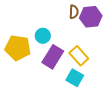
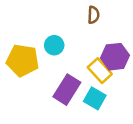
purple hexagon: (91, 17) -> (115, 57), moved
purple rectangle: (53, 57) -> (67, 90), moved

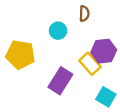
cyan circle: (54, 45) -> (58, 31), moved
cyan square: (95, 98) -> (106, 97), moved

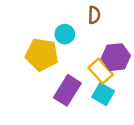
yellow pentagon: (20, 55) -> (42, 55), moved
cyan square: (106, 97) -> (103, 94), moved

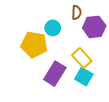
purple hexagon: (116, 57) -> (94, 27), moved

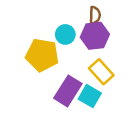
purple hexagon: (94, 27) -> (95, 36), moved
cyan square: (84, 77) -> (90, 96), moved

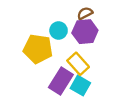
brown semicircle: (95, 15) -> (85, 13), turned -119
yellow rectangle: (101, 72) -> (78, 64), moved

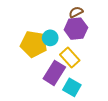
cyan circle: (59, 30) -> (50, 38), moved
cyan square: (80, 86) -> (72, 87), moved

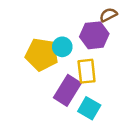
brown semicircle: (76, 12) -> (108, 15), moved
yellow rectangle: (70, 57) -> (87, 71), turned 36

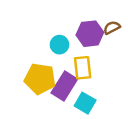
brown semicircle: (108, 15) -> (112, 28), moved
yellow pentagon: (42, 55) -> (40, 79), moved

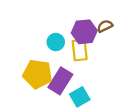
yellow rectangle: (83, 68) -> (80, 50), moved
cyan square: (85, 103) -> (80, 97), turned 30

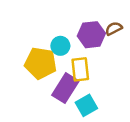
yellow rectangle: (80, 50) -> (80, 69), moved
yellow pentagon: (38, 74) -> (41, 63), moved

